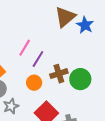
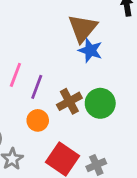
brown triangle: (65, 17) -> (83, 28), moved
blue star: (85, 25) -> (90, 50), moved

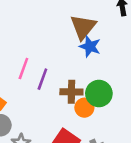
brown cross: (69, 101) -> (71, 92), turned 30
orange circle: (38, 120) -> (84, 108), moved

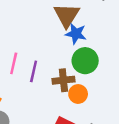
green circle: (99, 93) -> (85, 61), moved

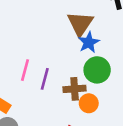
blue star: (76, 34) -> (89, 42), turned 30

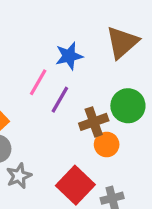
blue star: (89, 42) -> (69, 56), moved
brown cross: (75, 89) -> (94, 122), turned -30

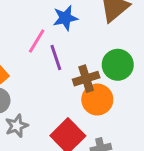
purple line: (60, 100) -> (56, 57), turned -50
orange circle: (107, 145) -> (97, 100), size x1.4

